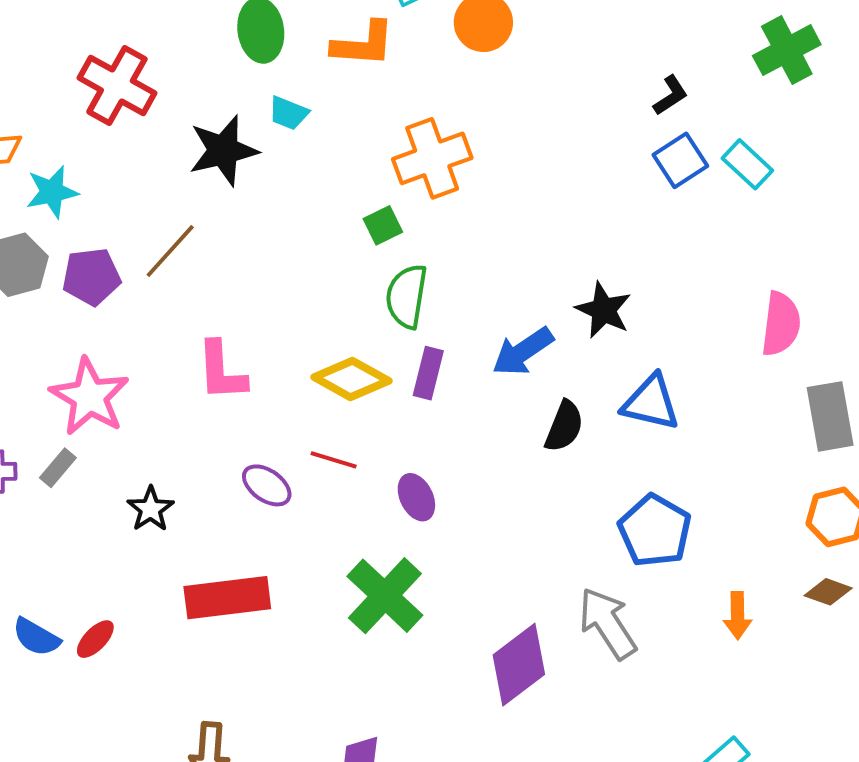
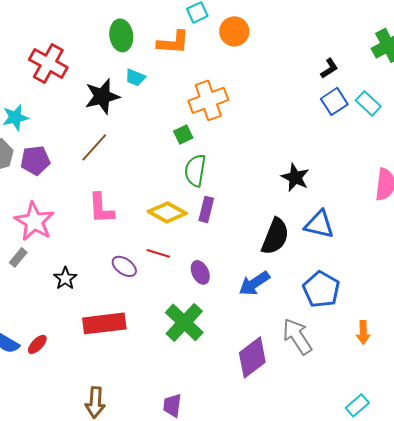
brown line: (170, 251) -> (94, 147), moved
blue arrow: (523, 351) -> (254, 283), moved
black semicircle: (564, 426) -> (275, 236), size x1.4

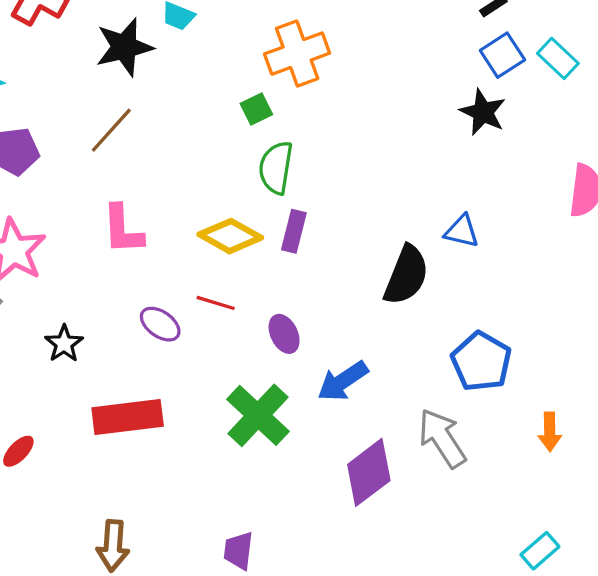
black star: (295, 177) -> (483, 112), moved
blue triangle: (319, 224) -> (462, 231), moved, size x0.7
blue arrow: (254, 283) -> (343, 381), moved

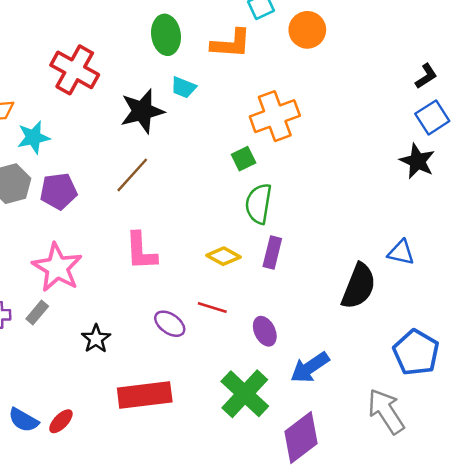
yellow diamond: (230, 236) -> (224, 256), size x0.7
purple diamond: (369, 472) -> (301, 438), moved

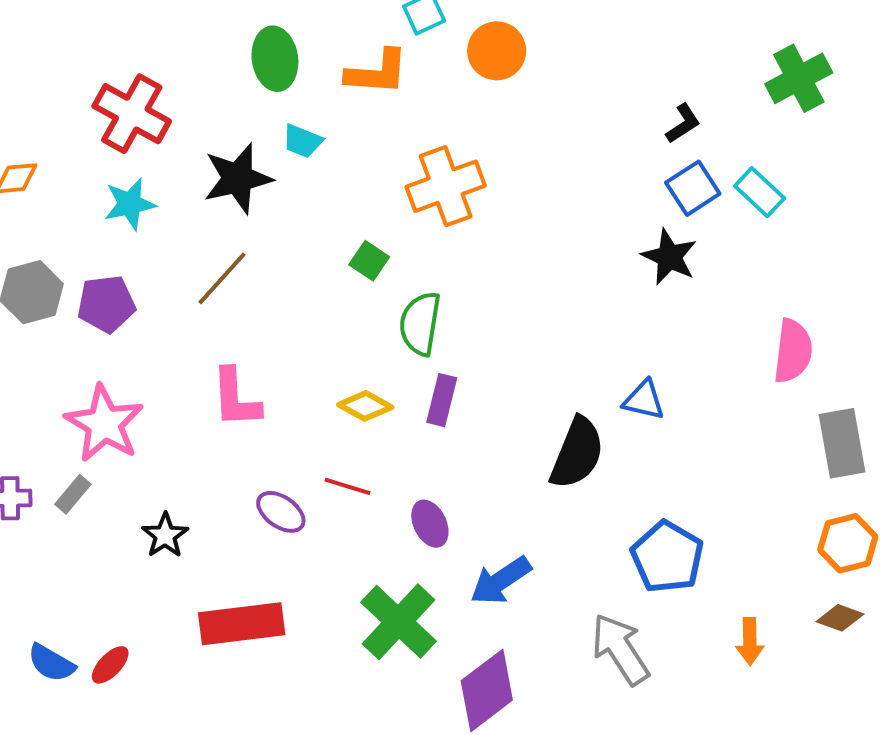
cyan star: (33, 137) -> (130, 204), moved
green square: (244, 159) -> (369, 261), moved, turned -30

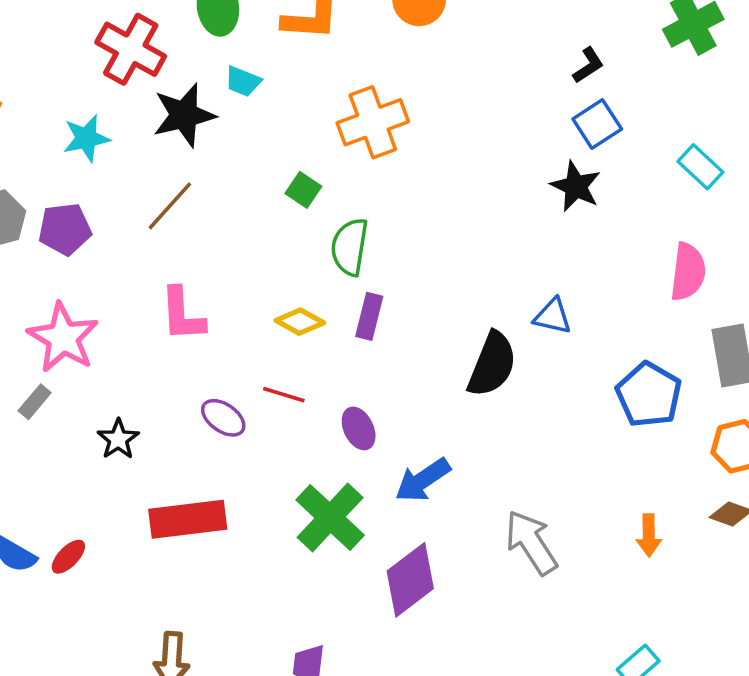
red cross: (132, 114) -> (131, 49), moved
cyan rectangle: (760, 192) -> (700, 167), moved
blue pentagon: (667, 557) -> (649, 395), moved

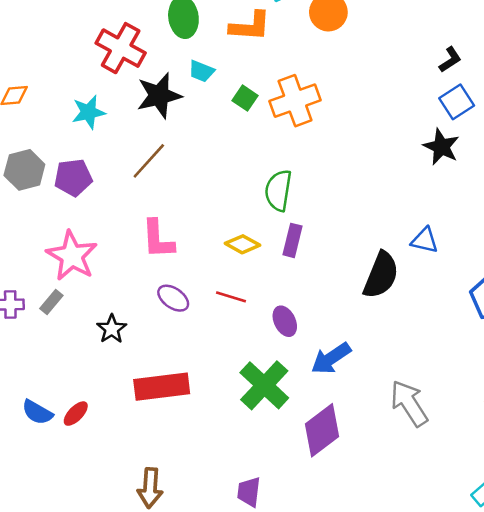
green square: (303, 190) -> (245, 98), moved
purple ellipse: (223, 418) -> (173, 298), moved

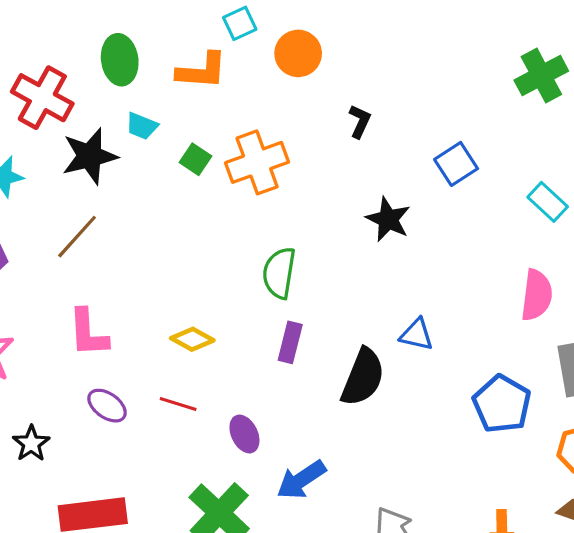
black L-shape: (450, 60) -> (360, 121), moved, turned -32
black star: (441, 147) -> (388, 219), moved
green semicircle: (278, 190) -> (279, 273), moved
purple rectangle: (292, 240) -> (290, 342), moved

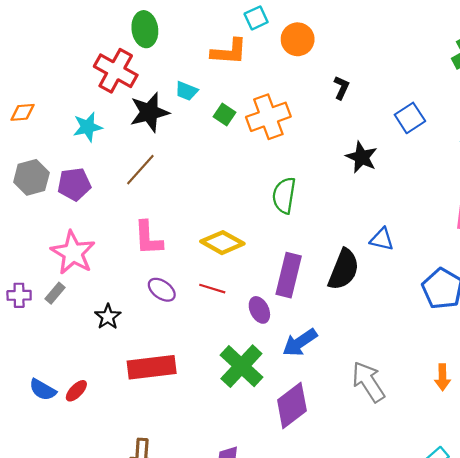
green ellipse: (120, 60) -> (145, 29), moved
yellow diamond: (192, 339) -> (222, 243), size x1.4
purple rectangle: (290, 342) -> (289, 275), moved, size x1.5

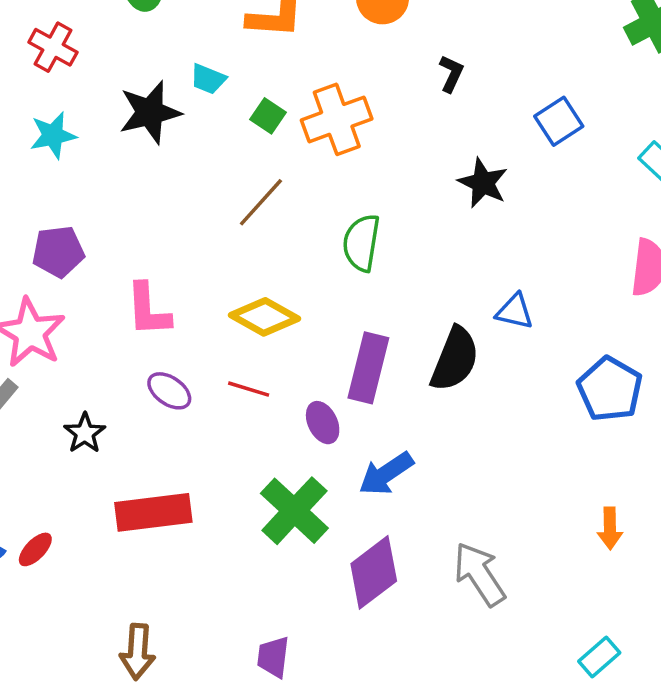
red cross: (116, 71) -> (53, 47), moved, size x0.7
brown line: (140, 170) -> (261, 202), moved
purple pentagon: (74, 184) -> (58, 252), moved
gray arrow: (368, 382) -> (479, 574), moved

